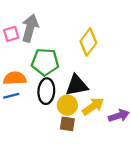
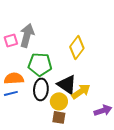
black triangle: (77, 85) -> (67, 84), turned 45
yellow arrow: (93, 106) -> (81, 91), moved

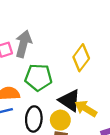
black ellipse: (41, 89) -> (34, 119), moved
yellow arrow: (81, 91) -> (86, 109), turned -114

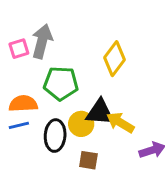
black triangle: (70, 100) -> (100, 112), turned -30
yellow circle: (60, 120) -> (81, 124), moved

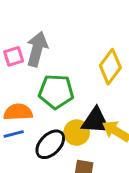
black ellipse: (55, 136) -> (50, 144), turned 40

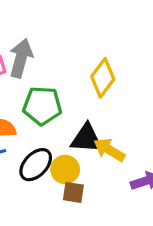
yellow circle: (77, 133) -> (65, 170), moved

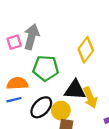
yellow arrow: (109, 150) -> (90, 98), turned -144

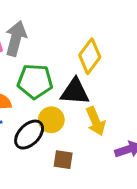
black triangle: (75, 90) -> (75, 92), moved
yellow circle: (61, 111) -> (51, 120), moved

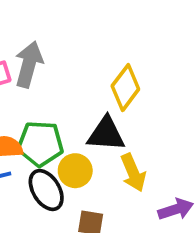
green pentagon: (35, 81) -> (40, 144), moved
black ellipse: (29, 135) -> (46, 190), turned -76

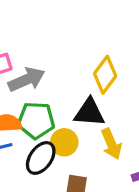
gray arrow: (29, 64) -> (27, 80), moved, turned 51
black ellipse: (46, 190) -> (41, 158), turned 68

